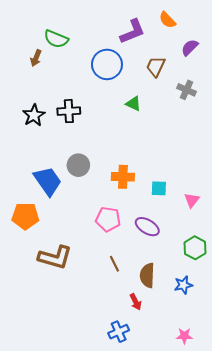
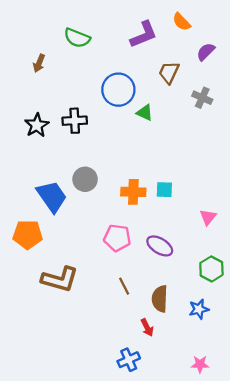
green semicircle: (56, 39) -> (77, 38), moved
blue circle: (107, 64) -> (118, 90), moved
cyan square: (159, 188) -> (164, 190), moved

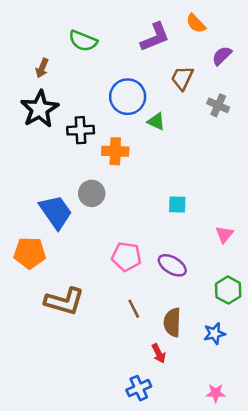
black star: (37, 125) -> (40, 109), moved, size x1.4
orange cross: (133, 192) -> (115, 151), moved

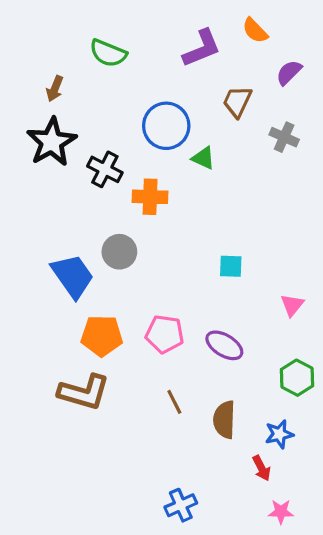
black cross: (81, 130) -> (105, 169), turned 30
orange pentagon: (30, 253) -> (102, 336), moved
red arrow: (159, 353) -> (261, 468), moved

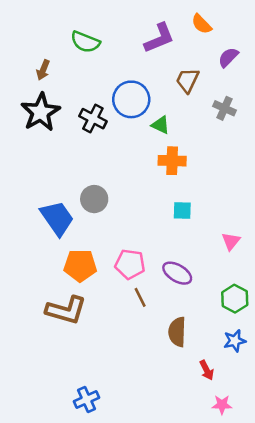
black cross: (105, 169) -> (93, 119), moved
orange cross: (150, 197) -> (172, 161), moved
brown line: (174, 402) -> (140, 297), moved
blue star: (279, 434) -> (235, 341), moved
blue cross: (181, 505) -> (87, 400), moved

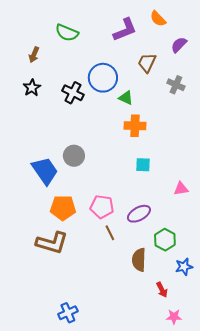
black star: (41, 112) -> (32, 88), size x0.6
pink triangle: (231, 241) -> (181, 189), turned 42
purple ellipse: (177, 273) -> (139, 214), turned -60
green hexagon: (235, 299) -> (165, 240), moved

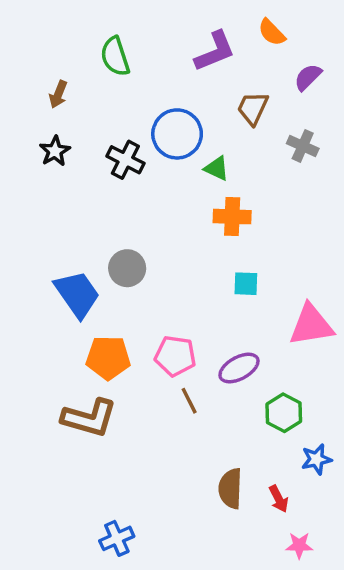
green semicircle: (67, 33) -> (115, 56), turned 50
pink triangle: (181, 189) -> (311, 325), size x1.8
brown semicircle: (139, 260) -> (230, 488), moved

